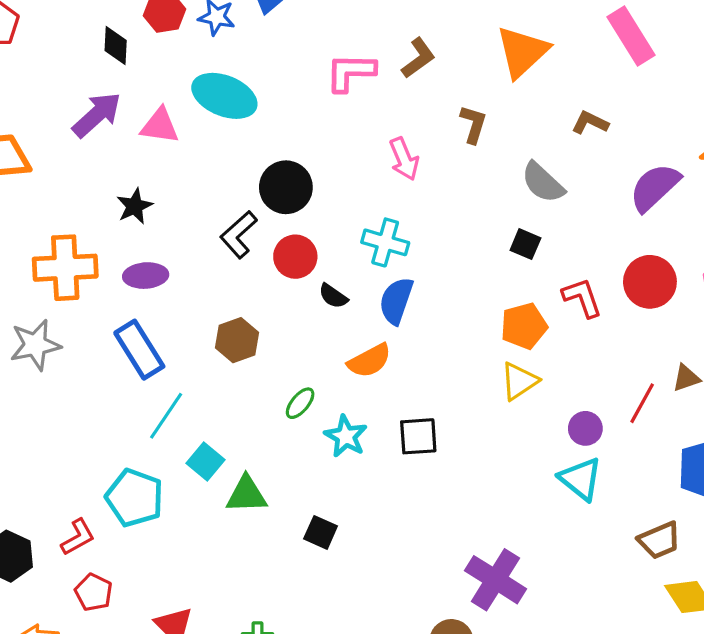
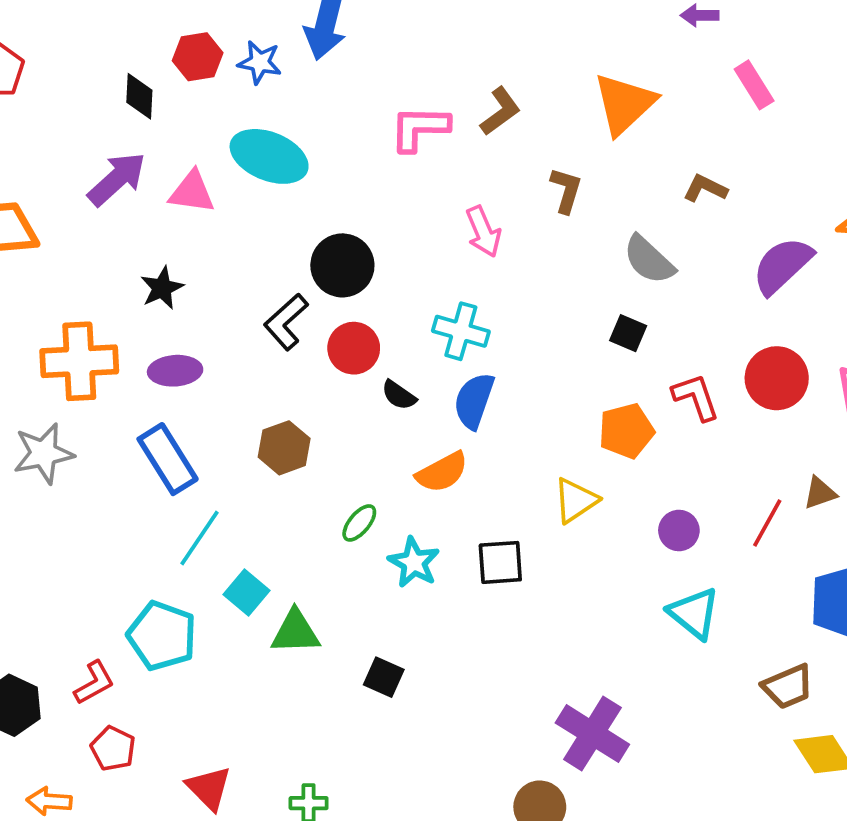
pink rectangle: (631, 36) -> (754, 85), size x0.7
yellow triangle: (519, 381) -> (576, 500), moved
purple circle: (585, 428) -> (679, 530), moved

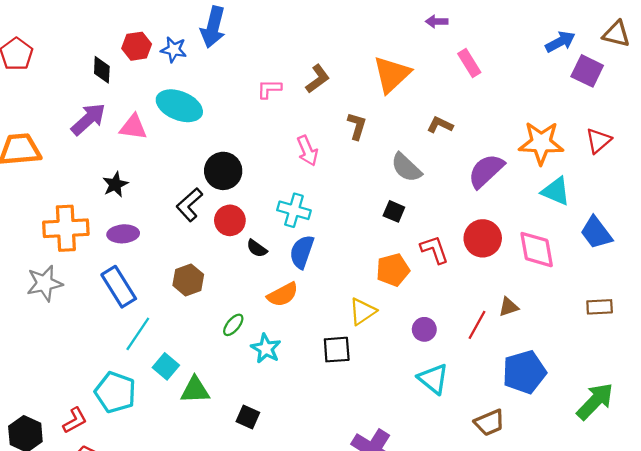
pink L-shape: (419, 128) -> (269, 89), size x0.7
black square: (500, 562) -> (337, 350), moved

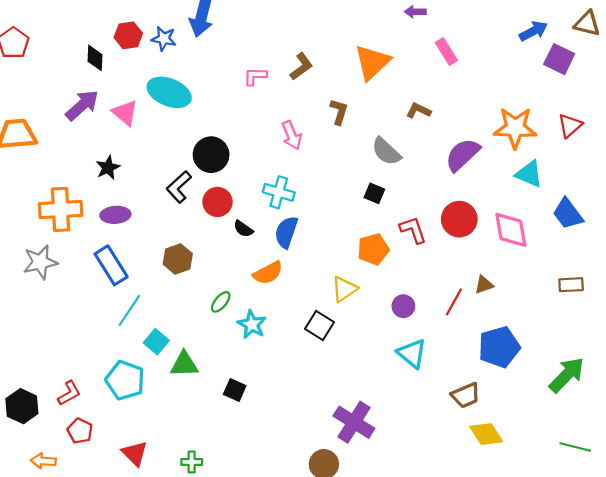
pink triangle: (133, 127) -> (125, 113), turned 32
black square: (337, 350) -> (320, 326), turned 36
cyan pentagon: (115, 392) -> (125, 380), moved

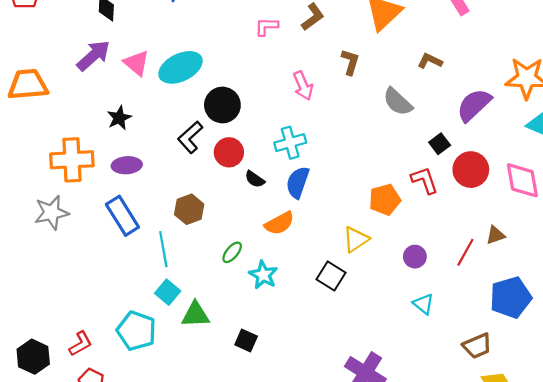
cyan ellipse: (169, 92) -> (181, 67), moved, turned -48
cyan cross: (279, 192) -> (290, 143), turned -32
black square: (374, 193) -> (440, 144), moved, turned 30
cyan line: (129, 310) -> (163, 249), moved, turned -44
cyan triangle: (412, 353) -> (423, 304), size x0.7

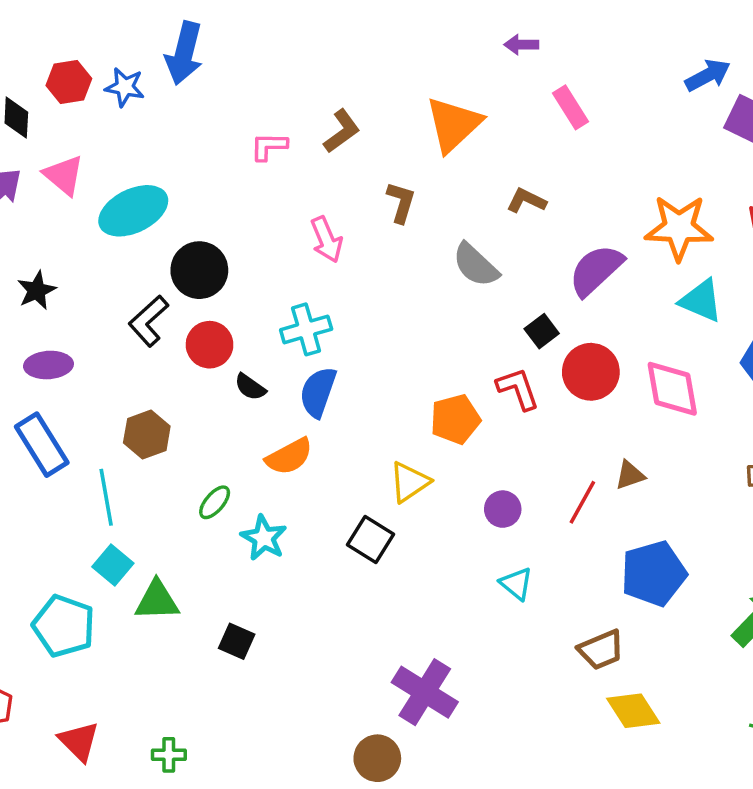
pink triangle: (136, 63) -> (64, 175), moved

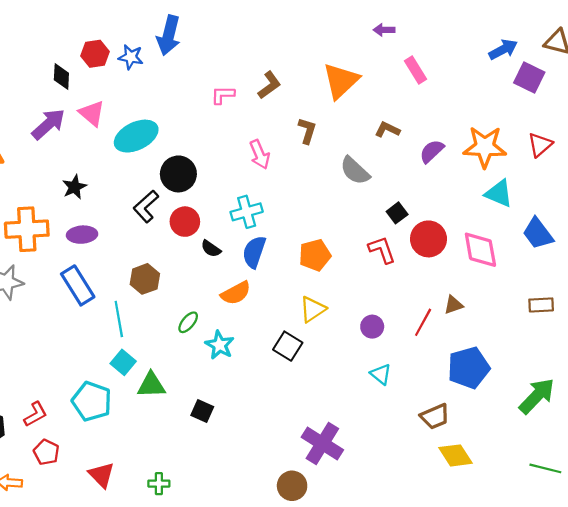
purple semicircle: (596, 270) -> (432, 151), moved, size x0.7
orange pentagon: (455, 419) -> (315, 255), moved

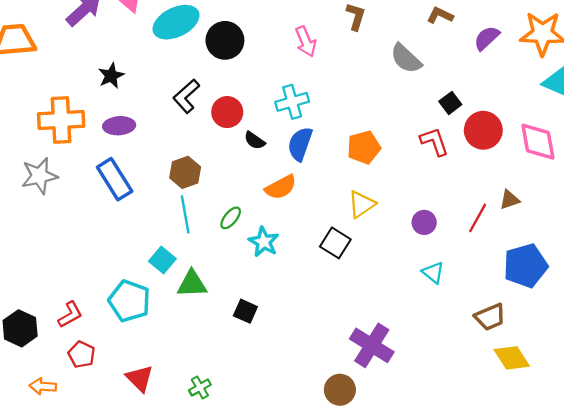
black circle: (178, 174) -> (225, 40), moved
cyan line: (119, 319) -> (185, 214), moved
green cross: (159, 484) -> (200, 387), turned -30

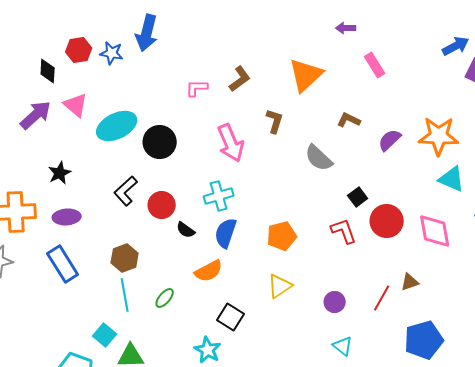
pink arrow: (306, 41) -> (231, 143), size x1.4
cyan star: (264, 242) -> (208, 350), moved
black square: (335, 243) -> (231, 317), moved

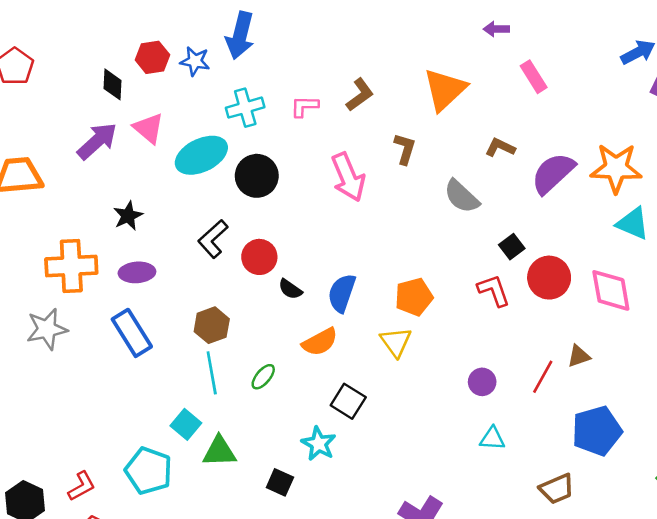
purple semicircle: (390, 140) -> (553, 173), size x1.5
cyan cross: (219, 196) -> (245, 108), moved
yellow triangle: (280, 286) -> (396, 342), moved, turned -32
cyan triangle: (343, 346) -> (492, 439), turned -35

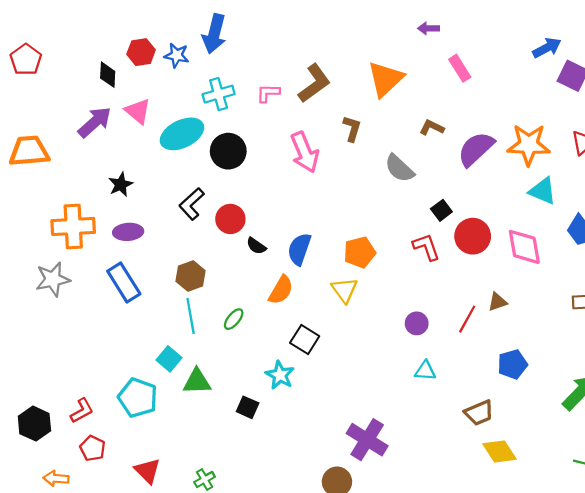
brown L-shape: (360, 95) -> (314, 83), size x1.4
orange semicircle: (320, 342) -> (281, 290), turned -32
blue pentagon: (597, 431) -> (512, 364), size x0.7

